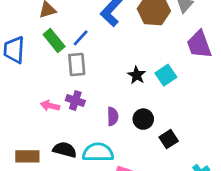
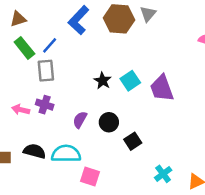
purple trapezoid: (199, 44) -> (162, 88), moved
purple semicircle: (113, 116) -> (80, 120), turned -150

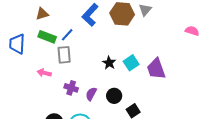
green rectangle: (24, 48) -> (47, 37), turned -30
purple cross: (45, 105) -> (71, 88), moved
pink arrow: (21, 110) -> (44, 73), moved

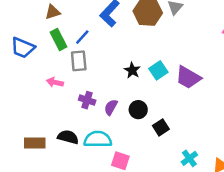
green rectangle: (47, 37) -> (59, 39), turned 42
blue trapezoid: (17, 44) -> (23, 48), turned -70
purple trapezoid: (156, 69) -> (188, 78), turned -40

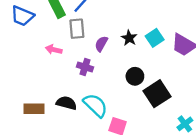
purple semicircle: (111, 107) -> (101, 44), moved
black square: (161, 127) -> (157, 94), size x1.6
cyan semicircle: (98, 139) -> (95, 105), turned 44

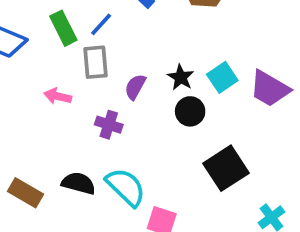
black circle: (135, 76) -> (190, 111), moved
brown rectangle: (34, 109) -> (26, 193), turned 30

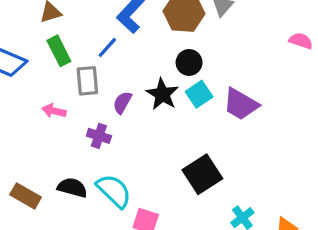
blue line: (101, 24) -> (107, 47), moved
black star: (181, 77) -> (162, 94), size x1.4
black circle: (190, 111) -> (189, 62), moved

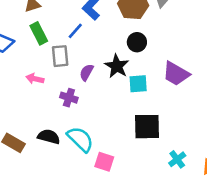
cyan square: (199, 94) -> (138, 84), moved, turned 30
black square: (202, 174) -> (147, 127), turned 32

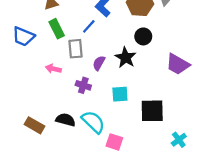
cyan square: (138, 84) -> (120, 94), moved

